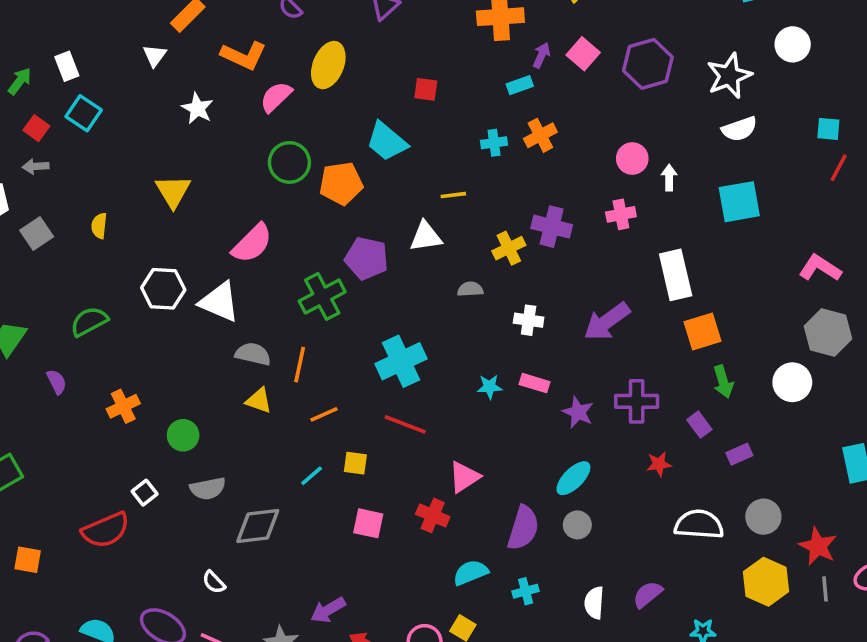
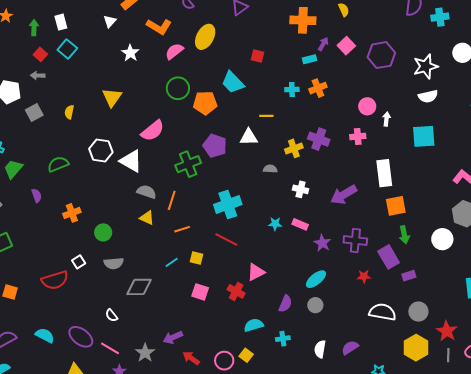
green arrow: (20, 81) -> (34, 28), turned -42
purple rectangle: (699, 425) -> (389, 257), size x1.6
purple semicircle: (523, 528) -> (285, 304), size x0.7

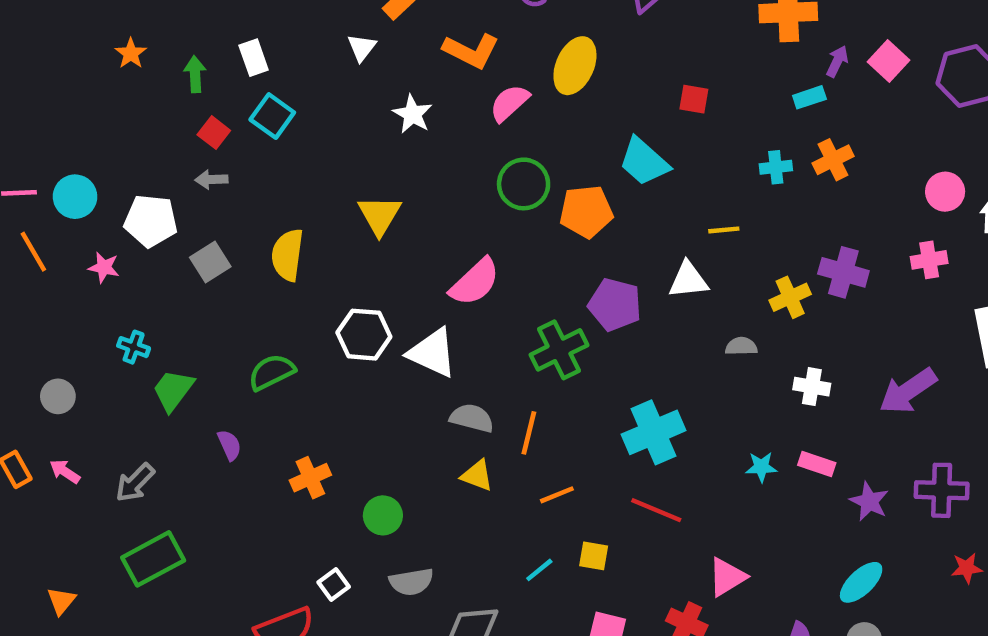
yellow semicircle: (69, 112) -> (287, 255), size x1.6

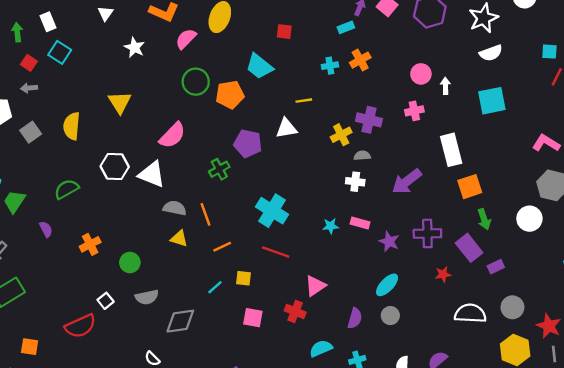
gray semicircle: (741, 346) -> (362, 156), moved
green cross: (559, 350) -> (219, 169), size x0.7
cyan cross: (653, 432) -> (272, 211), turned -32
orange line: (529, 433) -> (205, 214), turned -30

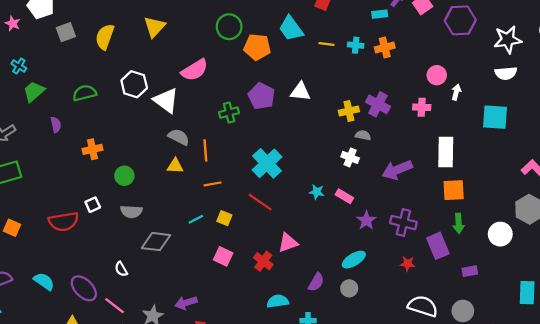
yellow line: (304, 101) -> (326, 44), moved
yellow triangle: (179, 239) -> (175, 166), turned -30
purple rectangle: (496, 267) -> (470, 271), moved

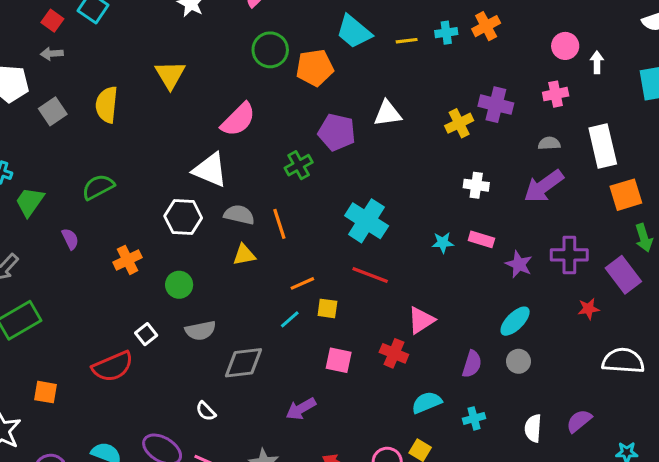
white hexagon: (134, 84) -> (183, 217), moved
gray semicircle: (363, 135) -> (549, 143), moved
orange line: (213, 184) -> (302, 283), moved
purple arrow: (186, 303) -> (301, 409), moved

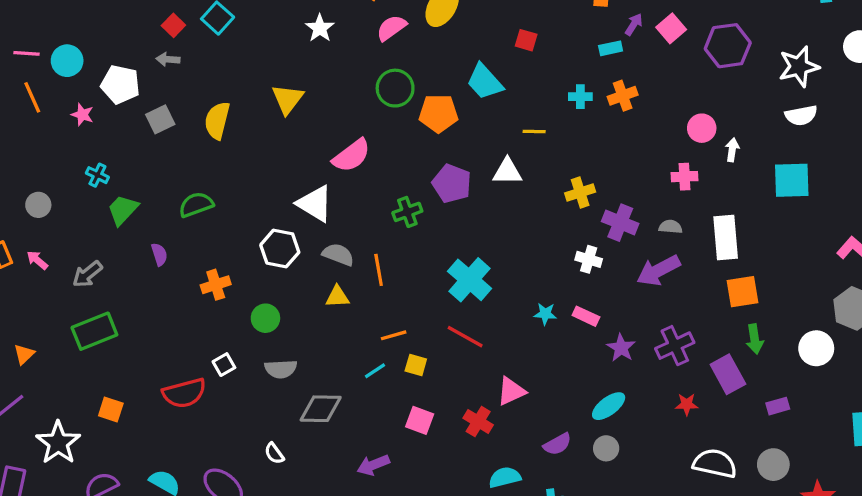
yellow line: (407, 41) -> (534, 131), moved
purple cross: (496, 105) -> (620, 223), moved
purple cross: (569, 255) -> (675, 346), turned -33
purple semicircle: (472, 364) -> (557, 444), turned 36

